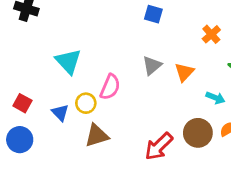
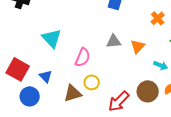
gray triangle: (152, 65) -> (114, 41), turned 35
red square: (22, 103) -> (18, 69), size x1.6
yellow circle: (86, 103) -> (92, 82), moved
blue circle: (20, 140) -> (30, 96), moved

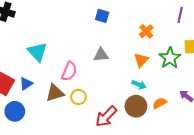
orange triangle: (138, 46) -> (141, 60), moved
cyan arrow: (161, 65) -> (139, 85), moved
blue triangle: (46, 76) -> (26, 84), moved, turned 40
brown triangle: (73, 93) -> (55, 93), moved

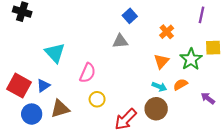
blue square: (102, 16) -> (130, 16), moved, turned 32
gray triangle: (101, 55) -> (120, 41), moved
brown triangle: (55, 93) -> (60, 109), moved
orange semicircle: (160, 103) -> (180, 84), moved

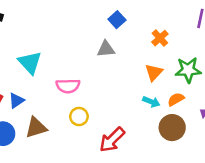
green star: (191, 59) -> (188, 70), turned 30
pink semicircle: (88, 73) -> (68, 86), turned 66
brown circle: (156, 109) -> (172, 128), moved

